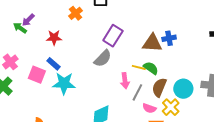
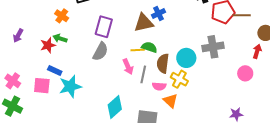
green arrow: (20, 28) -> (60, 38), moved

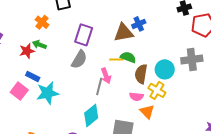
gray line: (143, 74) -> (99, 86), moved
pink square: (42, 86) -> (19, 91), turned 30

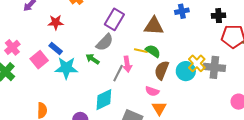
blue cross: (139, 24) -> (182, 11), moved
green arrow: (39, 45) -> (93, 59), moved
yellow cross: (157, 90) -> (197, 63), moved

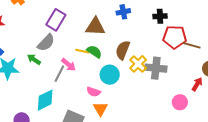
pink arrow: (127, 64) -> (69, 65), turned -42
brown semicircle: (162, 70) -> (123, 50), moved
cyan circle: (186, 71) -> (110, 75), moved

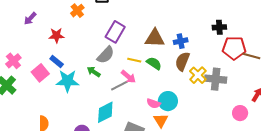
blue cross: (123, 12) -> (181, 41), moved
yellow line: (82, 51) -> (134, 60), moved
gray line: (59, 74) -> (119, 86), turned 36
cyan circle: (110, 75) -> (168, 101), moved

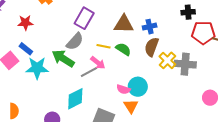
green arrow: (94, 72) -> (63, 58), size x1.6

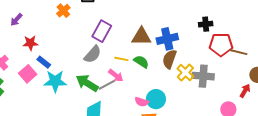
red star: (25, 23) -> (30, 43), moved
blue cross: (150, 27) -> (167, 39), size x1.5
green arrow: (63, 58) -> (87, 83), moved

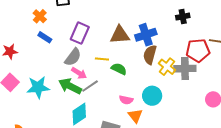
red pentagon: (221, 45) -> (198, 50), moved
blue rectangle: (44, 62) -> (45, 37), moved
green semicircle: (141, 62) -> (119, 69), moved
pink arrow: (116, 75) -> (79, 73), moved
cyan circle: (156, 99) -> (152, 96), moved

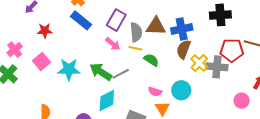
black cross: (183, 17) -> (220, 15), size x1.5
blue rectangle: (45, 37) -> (81, 20), size x1.5
gray semicircle: (73, 57) -> (136, 32), moved, turned -48
pink arrow: (79, 73) -> (113, 44), moved

